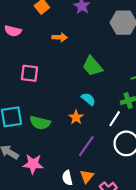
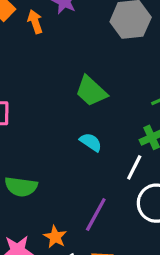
orange arrow: (60, 37) -> (35, 22), moved, turned -104
orange star: (76, 117) -> (55, 237), moved

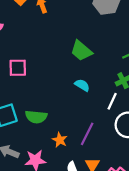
orange star: (55, 237) -> (60, 140), moved

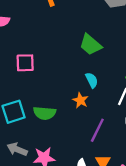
cyan semicircle: (82, 85) -> (92, 80), turned 32
orange star: (60, 140) -> (80, 100), moved

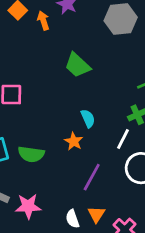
green trapezoid: (90, 45) -> (78, 65), moved

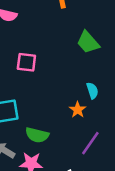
green semicircle: (31, 154) -> (37, 135), moved

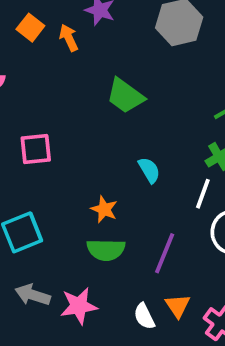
orange star: (78, 110) -> (104, 209), moved
green semicircle: (37, 135) -> (106, 250), moved

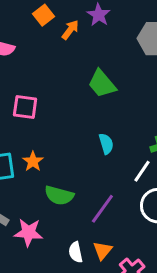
orange arrow: (69, 38) -> (70, 30), turned 48
orange star: (104, 209) -> (33, 161), moved

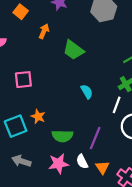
orange arrow: (70, 30) -> (44, 31), moved
pink star: (28, 232) -> (59, 164), moved
white semicircle: (76, 252) -> (82, 161), moved

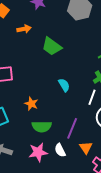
orange arrow: (44, 31) -> (24, 29), turned 56
orange star: (38, 117) -> (31, 104), moved
orange triangle: (102, 167) -> (86, 148), moved

